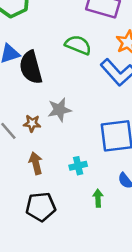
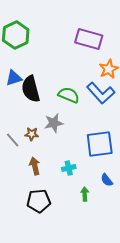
green semicircle: (78, 45) -> (69, 95), moved

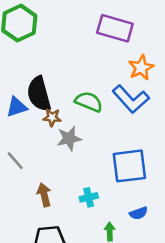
blue triangle: (14, 78) -> (17, 107), moved
brown star: (32, 134) -> (52, 117), moved
blue semicircle: (107, 180) -> (139, 213), turned -72

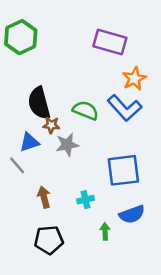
blue triangle: (17, 107) -> (29, 142), moved
blue semicircle: (139, 213) -> (132, 214), size x1.5

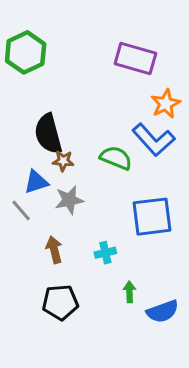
green semicircle: (86, 110) -> (116, 158), moved
gray star: (67, 145) -> (69, 200), moved
blue semicircle: (132, 214) -> (163, 311), moved

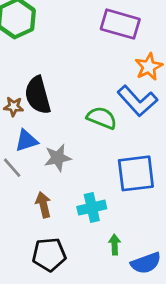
brown star: (63, 161) -> (14, 107), moved
cyan cross: (105, 253) -> (92, 208), size x1.4

